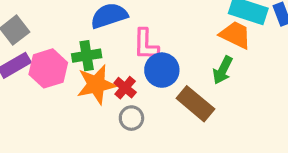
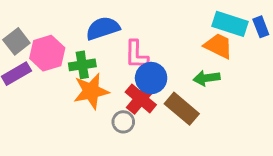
pink hexagon: (48, 68) -> (47, 53), moved
green arrow: (223, 70) -> (207, 78), turned 55
red cross: (125, 88) -> (141, 98), moved, size x1.5

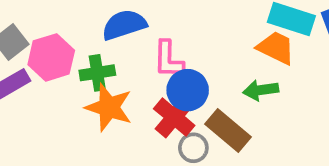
orange star: (91, 91) -> (109, 107), turned 30
gray circle: (123, 122) -> (193, 148), moved

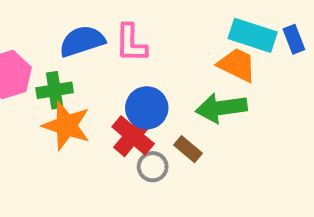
pink L-shape: (168, 59) -> (131, 43), moved
green arrow: (261, 90) -> (221, 108), size x1.4
brown rectangle: (228, 130) -> (188, 149), size x0.6

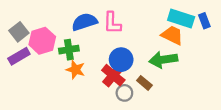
orange star: (66, 126) -> (76, 70), size x0.7

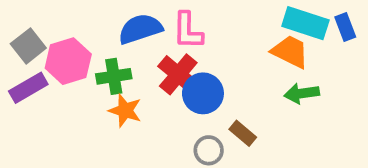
green arrow: (163, 60) -> (302, 93), moved, size x0.7
red cross: (113, 75) -> (178, 74), moved

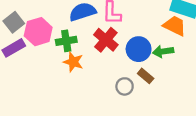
blue circle: (203, 93) -> (139, 49), moved
green arrow: (302, 93) -> (163, 51), moved

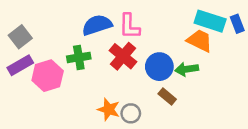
pink hexagon: (38, 32) -> (48, 76), moved
orange star: (73, 62) -> (109, 109), moved
gray circle: (125, 86) -> (131, 113), moved

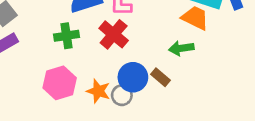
blue circle: (159, 67) -> (133, 77), moved
pink hexagon: (48, 76) -> (60, 83), moved

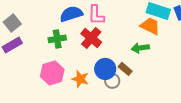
gray circle: (122, 95) -> (112, 81), moved

